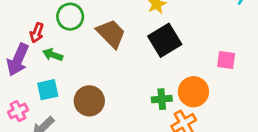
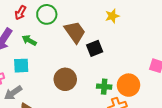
red arrow: (37, 33) -> (20, 13), moved
black square: (165, 40) -> (95, 48), moved, size x0.7
brown circle: (89, 101) -> (65, 79), moved

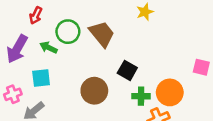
green circle: (47, 14) -> (68, 32), moved
black square: (95, 48) -> (127, 70), moved, turned -35

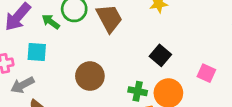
black square: (127, 70) -> (160, 55), moved

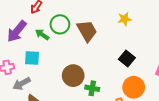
green cross: (138, 91) -> (92, 88), moved

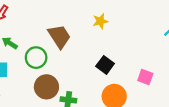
green circle: (60, 24) -> (36, 58), moved

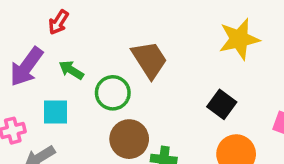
yellow star: (100, 21) -> (239, 39), moved, size x1.6

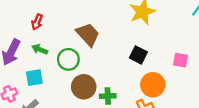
red arrow: (59, 22) -> (37, 22), moved

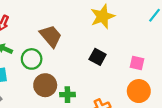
orange circle: (153, 85) -> (139, 91), moved

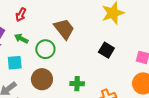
brown circle: (45, 85) -> (42, 79), moved

